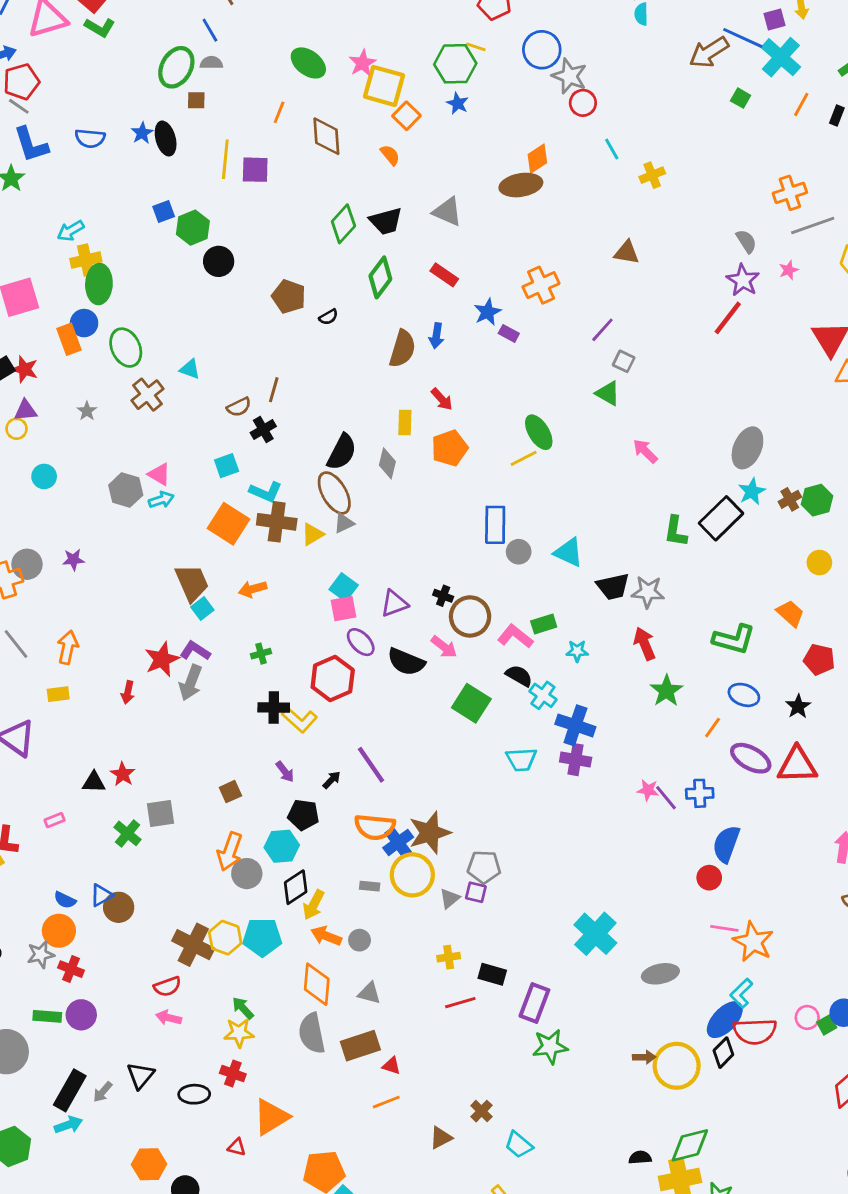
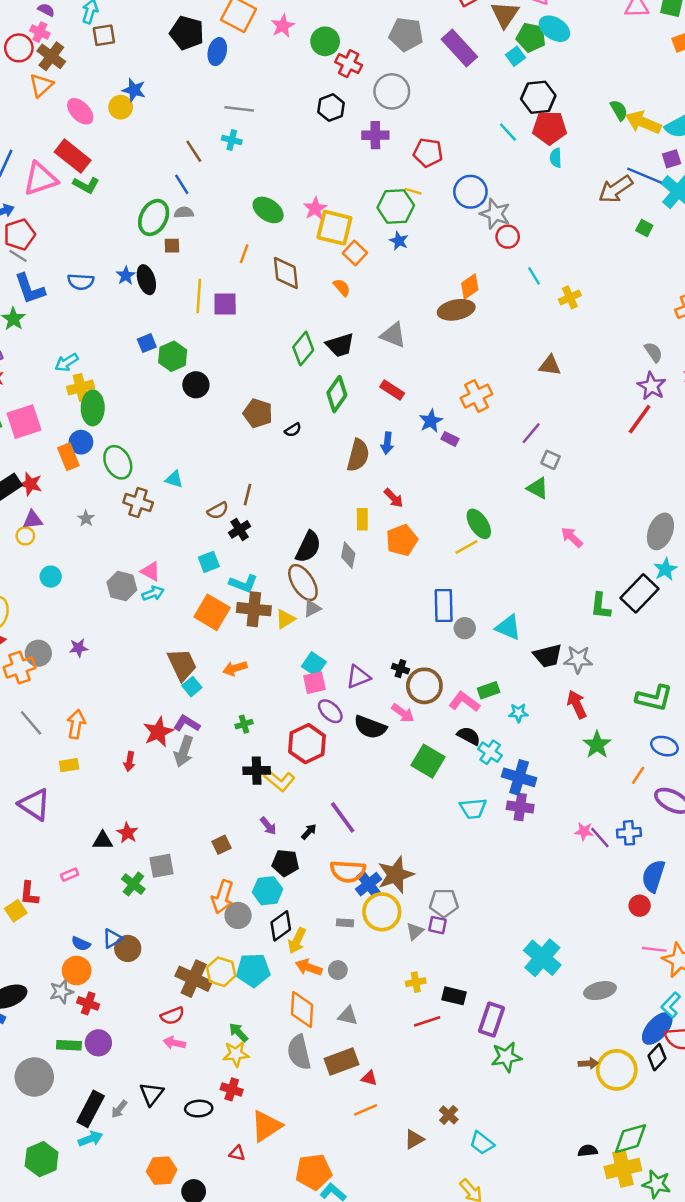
brown cross: (148, 395) -> (138, 503), turned -32

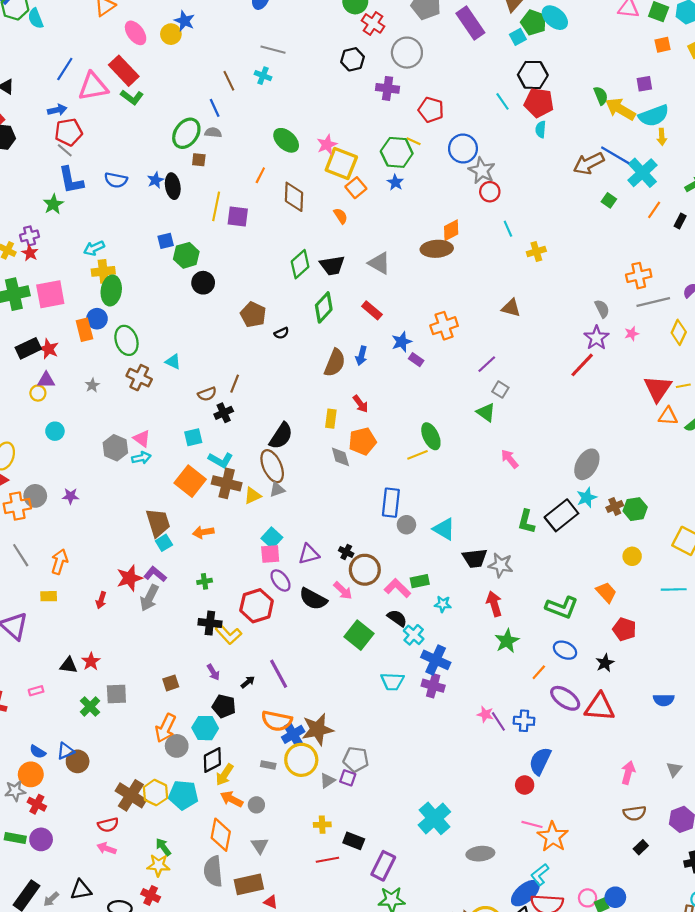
purple square: (672, 159) -> (644, 84), moved
gray diamond: (348, 555) -> (340, 457), moved, turned -35
gray triangle: (348, 1016) -> (260, 845), turned 36
black triangle: (152, 1094) -> (81, 890), turned 35

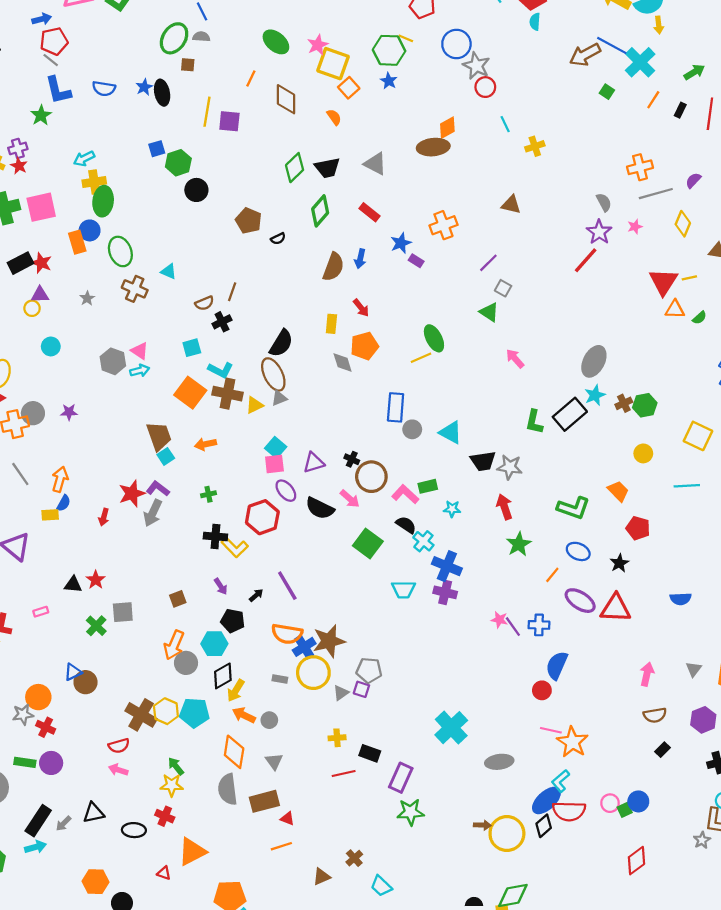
blue semicircle: (38, 752) -> (64, 503), moved, turned -91

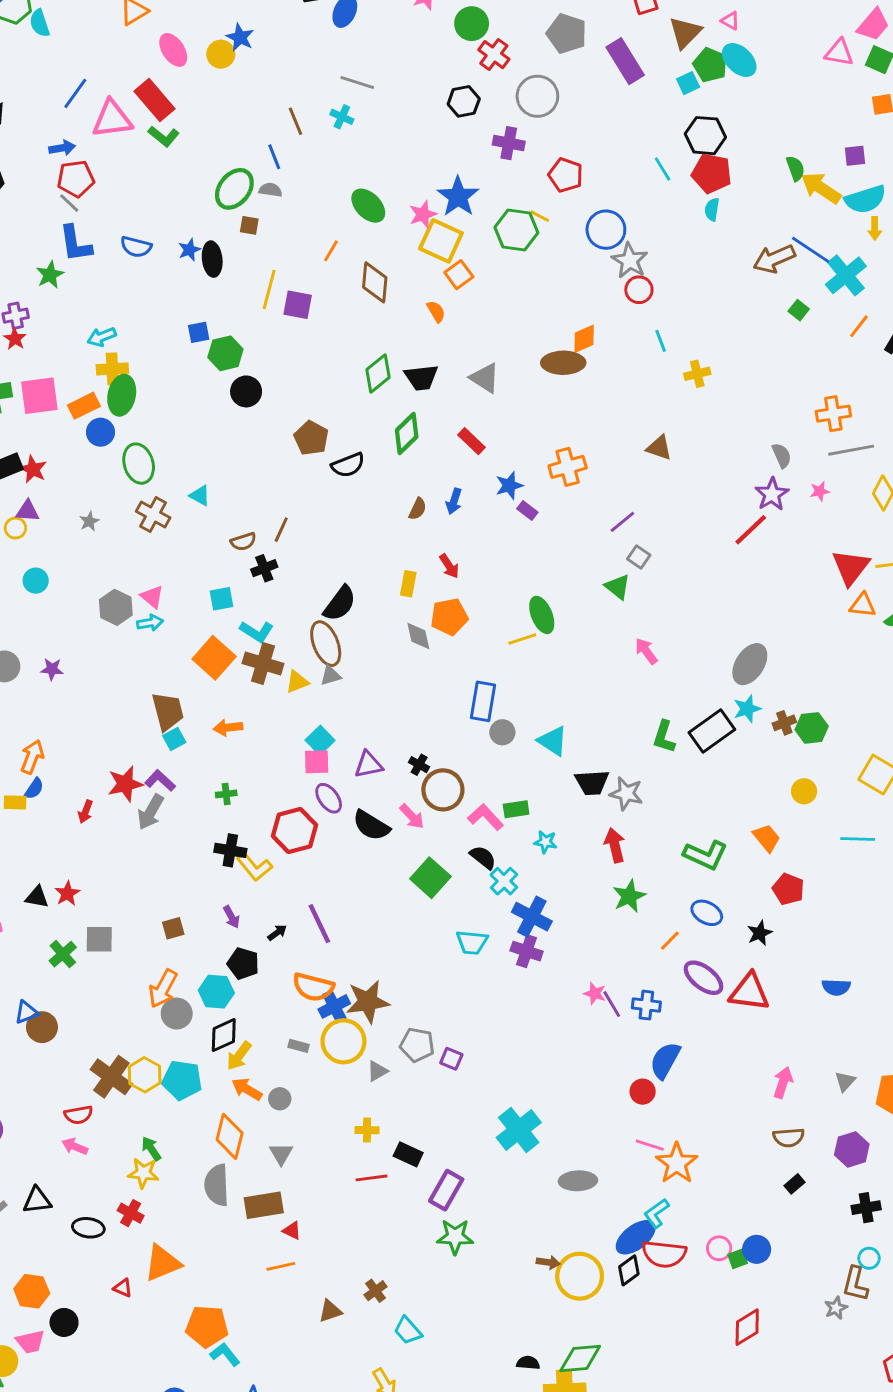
blue star: (389, 81) -> (458, 197), moved, size x1.8
black semicircle: (278, 239) -> (348, 465), size x1.6
orange rectangle: (77, 242) -> (84, 406), moved, turned 75
brown semicircle: (333, 267) -> (418, 509), size x0.6
purple square: (361, 689) -> (451, 1059), moved

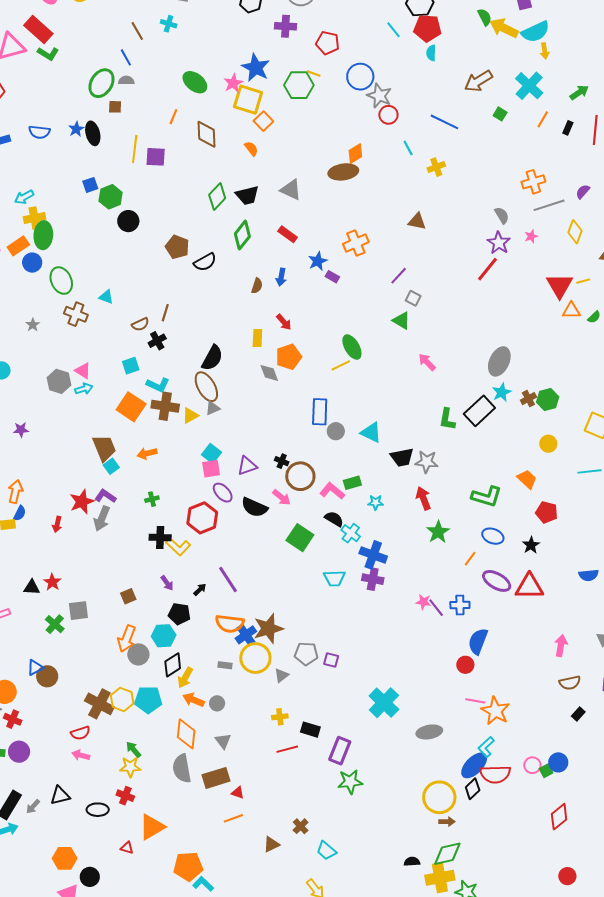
blue line: (811, 250) -> (445, 122), moved
brown arrow: (548, 1262) -> (447, 822), moved

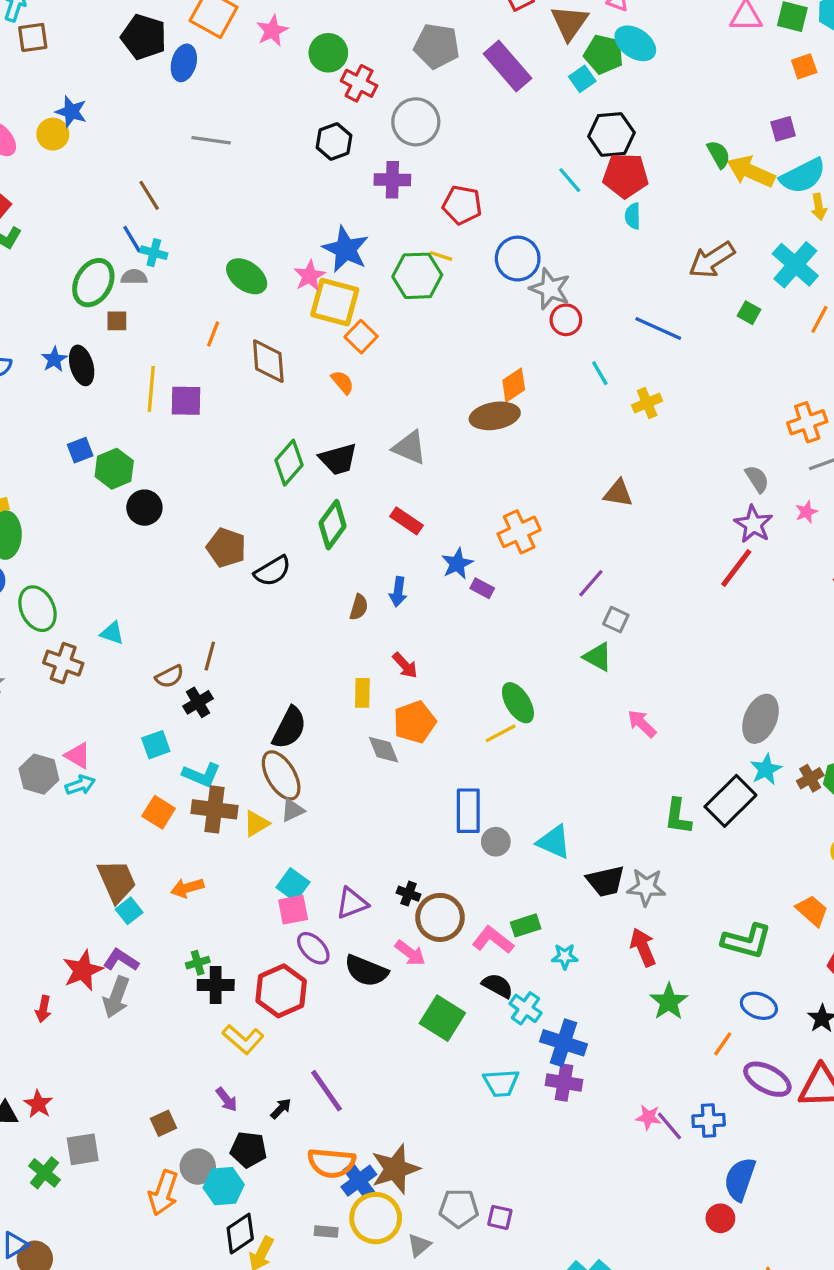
cyan cross: (169, 24) -> (154, 253), moved
orange square: (131, 407) -> (159, 812), size x0.7
black cross: (160, 537) -> (216, 985), moved
gray circle: (138, 654) -> (198, 1167), moved

